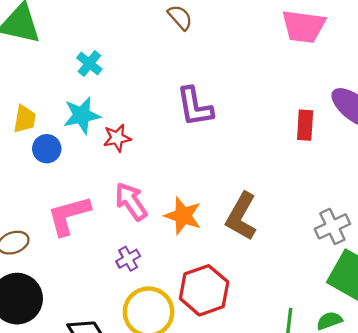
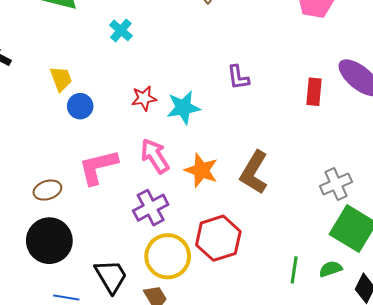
purple L-shape: (195, 107) -> (238, 77), moved, size x0.7
cyan star: (82, 115) -> (183, 108), moved
yellow trapezoid: (25, 119) -> (61, 79), turned -32
purple cross: (128, 259) -> (151, 208), size x1.6

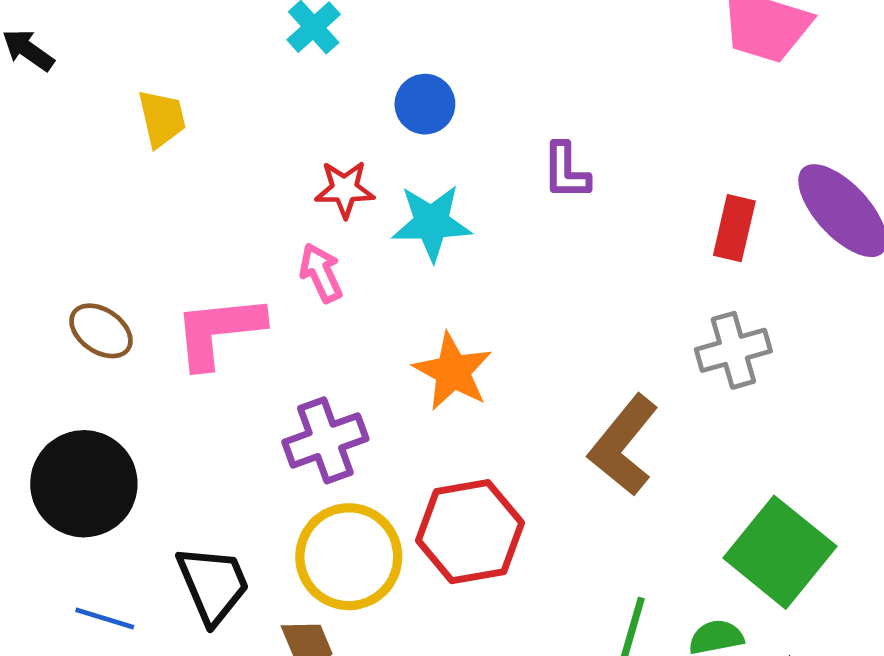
blue circle: (80, 106) -> (425, 104), moved
pink arrow: (155, 156) -> (321, 273), moved, size x0.7
brown L-shape: (254, 173) -> (623, 445), moved
gray cross: (336, 184) -> (733, 350), moved
brown ellipse: (47, 190) -> (101, 331), moved, turned 44

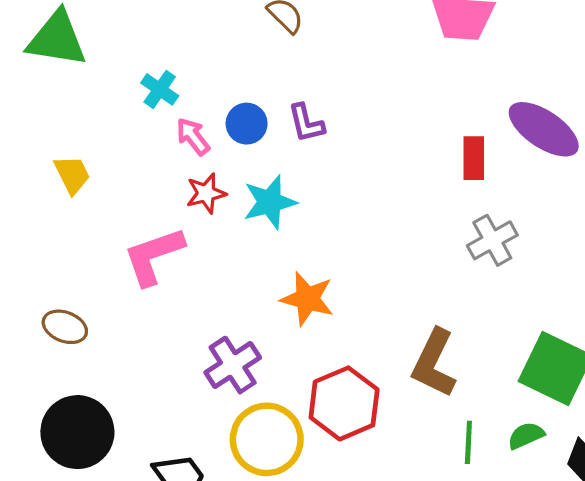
purple L-shape: (566, 171) -> (306, 123), moved
pink arrow: (321, 273) -> (193, 136), moved
pink L-shape: (219, 331) -> (154, 256), moved
brown L-shape: (623, 445) -> (434, 363), moved

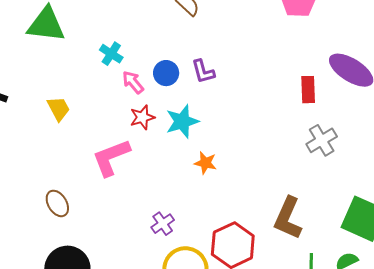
orange star: (307, 299) -> (205, 163), moved, size x0.7
brown ellipse: (65, 327) -> (57, 203), turned 40
purple cross: (233, 365) -> (163, 224), size x0.7

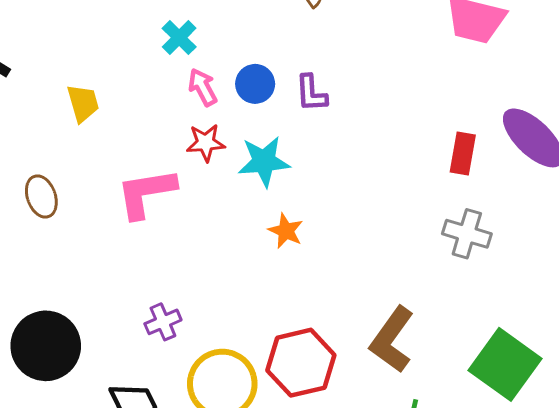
gray cross: (322, 140) -> (467, 234), turned 36
brown ellipse: (57, 203) -> (41, 196), moved
purple cross: (163, 224) -> (163, 322), moved

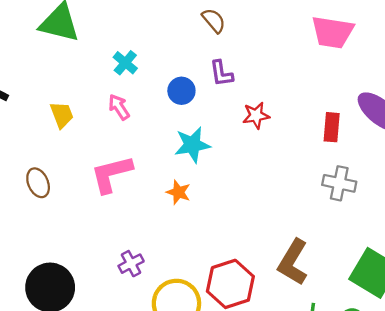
pink arrow: (203, 87) -> (119, 107), moved
purple L-shape: (311, 93) -> (221, 73), moved
red star: (206, 143) -> (256, 115), moved
orange star: (286, 231) -> (178, 192), moved

